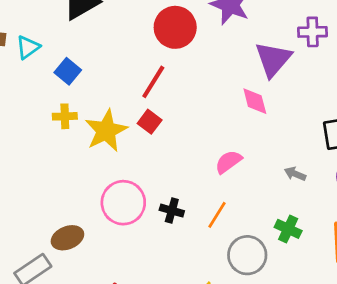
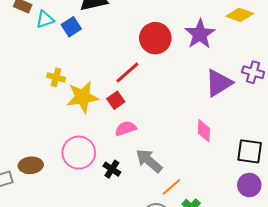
blue square: (68, 71) -> (71, 27), moved
pink diamond: (255, 101) -> (204, 131), moved
pink semicircle: (228, 162) -> (126, 128), moved
gray arrow: (295, 174) -> (149, 161), moved, size x1.8
orange line: (217, 215) -> (171, 187), moved

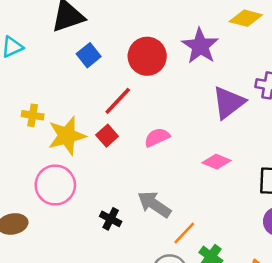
blue square: (71, 27) -> (89, 55), moved
pink semicircle: (126, 128) -> (157, 137), moved
pink diamond: (204, 131) -> (217, 162), turned -65
pink circle: (79, 153) -> (55, 185), moved

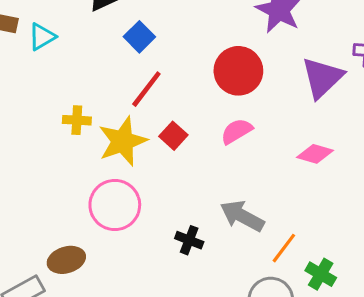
red circle: (147, 56) -> (238, 71), moved
red line: (118, 101) -> (146, 89), moved

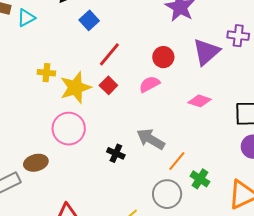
red circle: (238, 71) -> (163, 57), moved, size x0.7
red line: (146, 89) -> (109, 54), moved

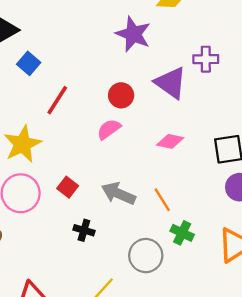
purple triangle: (206, 52) -> (171, 83), turned -36
red square: (108, 85) -> (68, 187), moved
black cross: (116, 153) -> (84, 230), moved
orange line: (177, 161) -> (162, 200), moved, turned -65

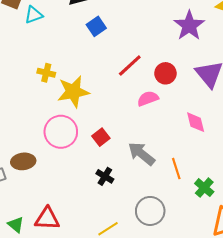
red line: (57, 100) -> (130, 66), moved
pink diamond: (170, 141) -> (196, 122), turned 50
green cross: (182, 233) -> (204, 188), moved

